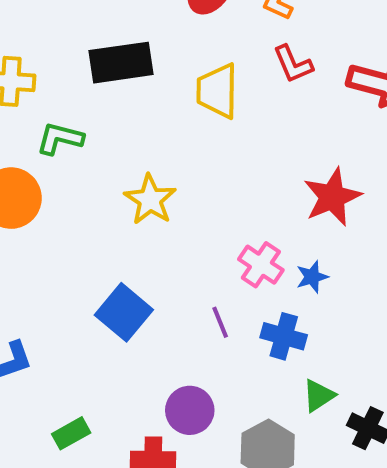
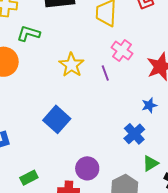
pink cross: (261, 265) -> (122, 50), moved
purple line: (220, 322) -> (105, 73), moved
blue cross: (284, 336) -> (134, 134), turned 30

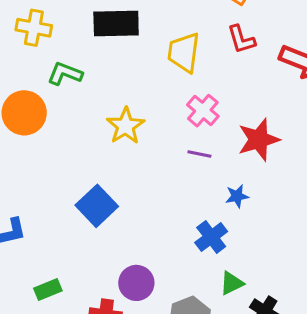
purple line: (105, 73) -> (199, 154), moved, turned -63

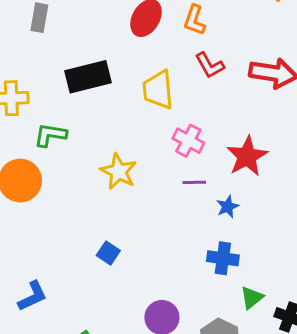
blue star: (237, 196) -> (228, 207), moved
blue square: (97, 206) -> (108, 253), size x0.6
blue cross: (211, 237) -> (223, 258), turned -32

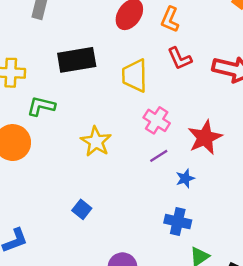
purple line: (194, 182) -> (159, 156), turned -36

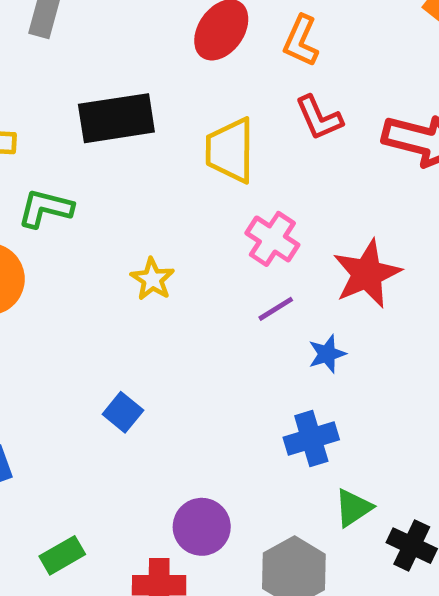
yellow star: (96, 142) -> (152, 279), size x0.7
blue cross: (178, 222) -> (311, 438), turned -30

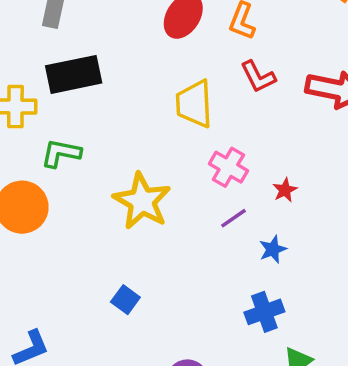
black rectangle: (116, 118) -> (74, 74), moved
red star: (367, 274) -> (285, 190), moved, size x0.5
yellow star: (152, 279) -> (142, 201), size x1.8

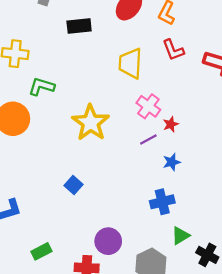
black rectangle: (74, 74) -> (79, 26), moved, size x0.7
red star: (285, 190) -> (171, 124), moved

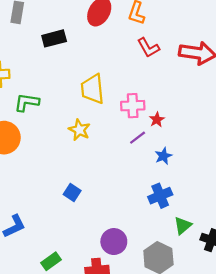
yellow trapezoid: (130, 63) -> (93, 89), moved
pink cross: (148, 106) -> (133, 106), turned -30
yellow star: (91, 123) -> (79, 130), size x0.6

